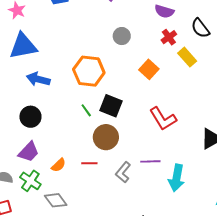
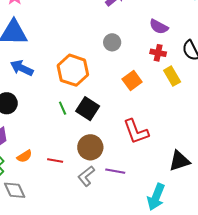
red cross: (169, 37) -> (158, 53), turned 35
brown circle: (106, 137) -> (90, 147), moved
cyan arrow: (177, 178) -> (156, 197), moved

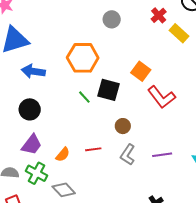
red cross: (158, 53) -> (159, 15), turned -35
orange square: (132, 80) -> (141, 71), moved
brown circle: (90, 147) -> (123, 126), size x0.6
purple line: (115, 171) -> (162, 155), moved

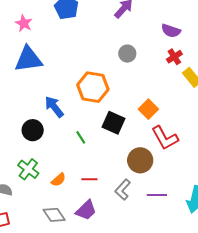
blue arrow: (33, 71) -> (54, 107), moved, turned 35
green line: (84, 97) -> (81, 137), moved
brown circle: (123, 126) -> (140, 160), moved, size x1.6
purple trapezoid: (32, 145) -> (86, 210), moved
green cross: (37, 173) -> (28, 169), moved

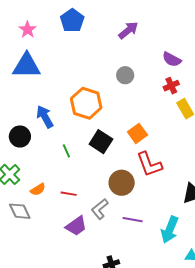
purple trapezoid: (86, 210) -> (76, 226), moved
gray diamond: (54, 215) -> (20, 211), moved

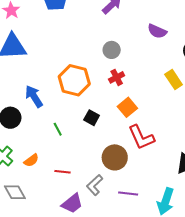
red cross: (171, 86) -> (117, 77), moved
black square: (101, 142) -> (92, 118), size x0.7
orange semicircle: (38, 189) -> (31, 160), moved

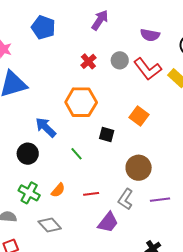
gray circle: (112, 50) -> (120, 60), moved
red cross: (117, 77) -> (88, 61), moved
red L-shape: (141, 137) -> (148, 69), moved

